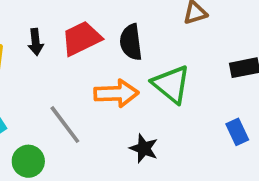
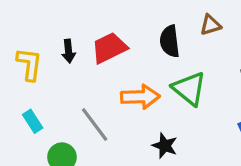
black semicircle: (131, 42) -> (170, 41), moved

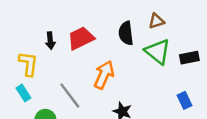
yellow L-shape: (29, 64) -> (28, 64), moved
green triangle: (189, 89) -> (158, 52), moved
orange arrow: (140, 97) -> (104, 75), turned -64

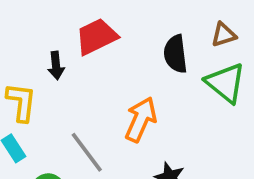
red trapezoid: (81, 38) -> (96, 37), moved

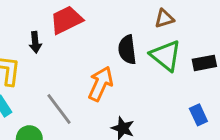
black semicircle: (175, 54) -> (127, 50), moved

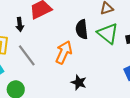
gray line: (59, 109) -> (27, 55), moved

